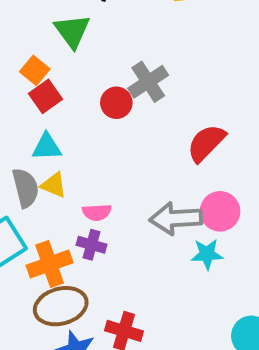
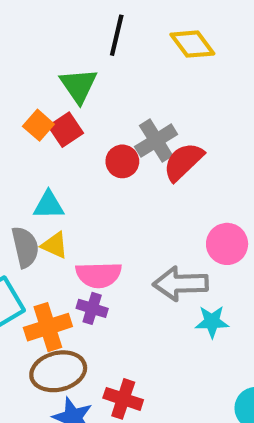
red square: (45, 96) -> (66, 130), moved
red semicircle: (206, 143) -> (183, 162), moved
pink circle: (220, 211) -> (227, 244), moved
pink semicircle: (97, 212) -> (99, 275), size x1.5

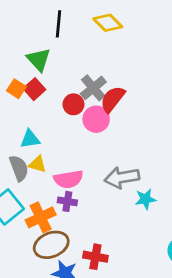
pink circle: (227, 244) -> (96, 119), moved

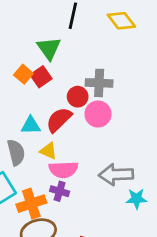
gray cross: (93, 88) -> (99, 83), turned 35
red semicircle: (113, 99) -> (59, 120), moved
yellow triangle: (38, 164) -> (48, 151), moved

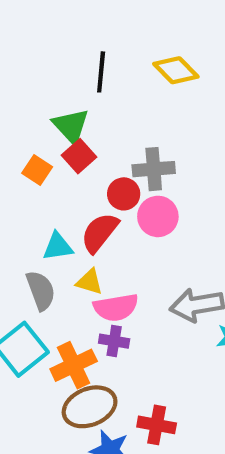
red square: (41, 77) -> (79, 156), moved

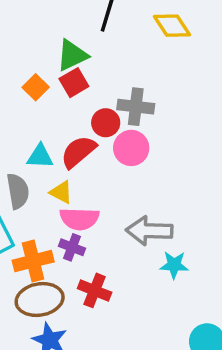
green triangle: (71, 126) -> (72, 55), turned 36
red cross: (157, 425) -> (95, 290), moved

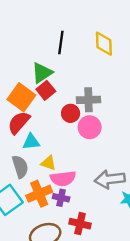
yellow diamond: (172, 26) -> (104, 44), turned 40
orange square: (36, 87) -> (21, 97), size x1.6
red semicircle: (78, 152) -> (19, 123), moved
orange cross: (33, 261) -> (39, 194), moved

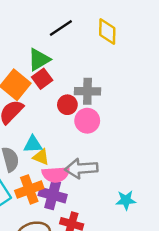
black line: (61, 42) -> (61, 28), turned 45
cyan triangle: (31, 142) -> (33, 144), moved
gray arrow: (110, 179) -> (81, 168), moved
purple cross: (61, 198) -> (53, 195), size x1.5

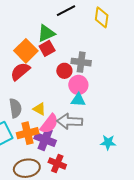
cyan triangle: (33, 144) -> (78, 100), moved
pink semicircle: (56, 174) -> (49, 124), turned -55
cyan star: (126, 200) -> (108, 142), moved

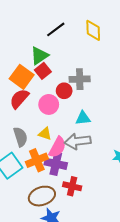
pink circle: (78, 85) -> (49, 104), moved

